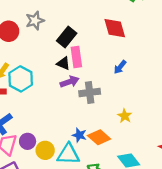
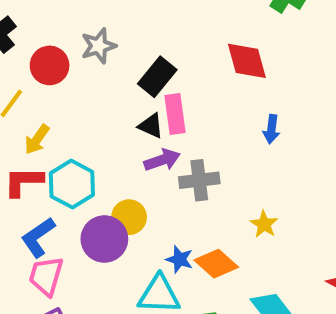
blue arrow: (120, 67) -> (271, 129), moved, turned -32
cyan hexagon: (21, 79) -> (72, 184), moved
purple circle: (28, 141) -> (104, 239), moved, size x1.5
yellow circle: (45, 150) -> (129, 217), moved

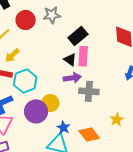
blue star: (180, 259) -> (63, 128), moved

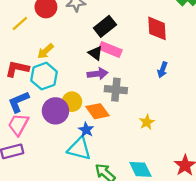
yellow arrow: (12, 55) -> (46, 51), moved
pink rectangle: (83, 56) -> (110, 49), turned -72
orange diamond: (89, 135) -> (97, 111), moved

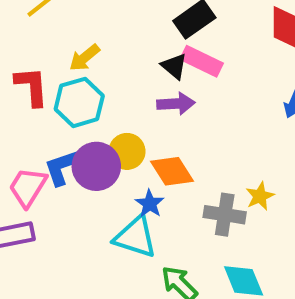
red L-shape: (17, 69) -> (32, 86), turned 70
gray cross: (116, 90) -> (225, 215), moved
blue L-shape: (19, 102) -> (63, 167), moved

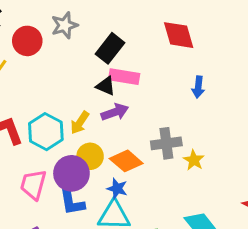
yellow arrow: (85, 58) -> (80, 123), moved
blue L-shape: (63, 167) -> (72, 201), moved, turned -64
pink trapezoid: (28, 187) -> (33, 184), moved
gray cross: (225, 215) -> (166, 143), moved

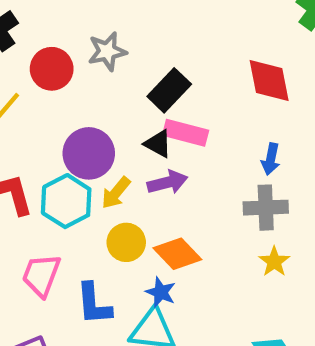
blue arrow: (198, 87) -> (271, 159), moved
gray cross: (166, 143) -> (266, 208), moved
purple circle: (71, 173) -> (89, 153), moved

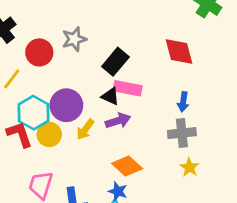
cyan hexagon: (66, 201) -> (33, 113), moved
yellow circle: (126, 242) -> (49, 134), moved

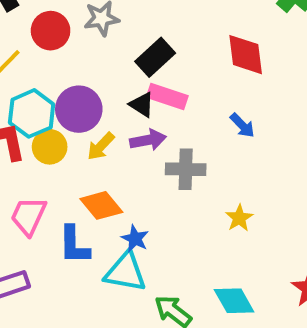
blue arrow: (183, 102) -> (242, 125), turned -60
gray cross: (182, 133) -> (186, 169), moved
orange diamond: (127, 166) -> (101, 205), moved

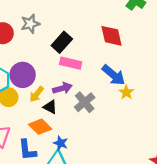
black triangle: (142, 105) -> (50, 107), moved
blue arrow: (242, 125) -> (114, 75), size x1.6
gray cross: (186, 169) -> (85, 102), turned -36
yellow star: (239, 218) -> (126, 92), moved

